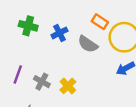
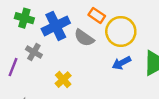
blue cross: (59, 33) -> (56, 26), size x1.6
gray cross: (42, 82) -> (34, 52), moved

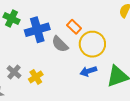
gray cross: (34, 52) -> (14, 72), moved

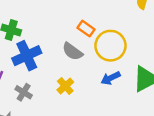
blue cross: (37, 30) -> (27, 56), moved
yellow cross: (36, 77) -> (65, 86), moved

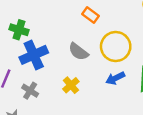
orange rectangle: (86, 29) -> (91, 15), moved

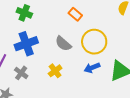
green cross: (19, 30) -> (24, 13), moved

